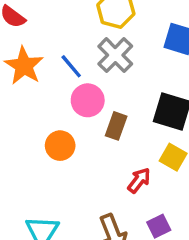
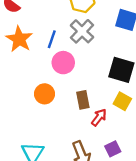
blue line: (71, 66) -> (52, 39), turned 60
brown rectangle: (116, 126) -> (83, 100), moved, turned -30

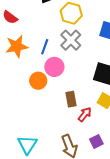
orange star: (19, 39) -> (17, 46), turned 30
orange circle: (45, 94) -> (38, 81), moved

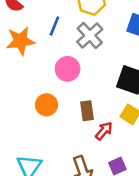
blue line: (45, 47) -> (54, 26), moved
orange circle: (38, 81) -> (46, 105), moved

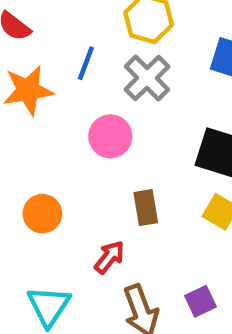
orange circle: (46, 105) -> (42, 214), moved
red arrow: (104, 131) -> (109, 257), moved

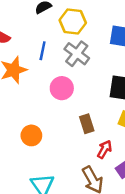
red arrow: (109, 257) -> (104, 149), moved

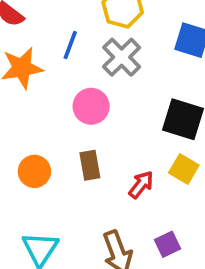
brown rectangle: (87, 124) -> (90, 165), moved
red arrow: (104, 149) -> (141, 185), moved

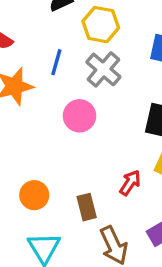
brown rectangle: (90, 165) -> (87, 207), moved
orange circle: (34, 171) -> (34, 195), moved

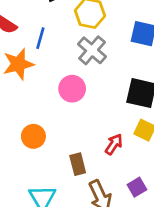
blue line: (56, 62) -> (40, 38), moved
orange circle: (34, 195) -> (33, 136), moved

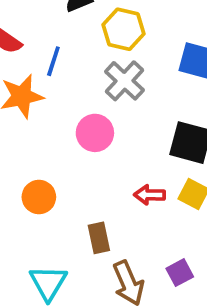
red arrow: (114, 144) -> (150, 195), moved, turned -125

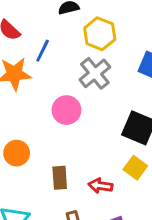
red arrow: (150, 195) -> (100, 186), moved
brown rectangle: (99, 238) -> (60, 178), moved

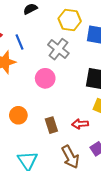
yellow hexagon: (100, 34) -> (70, 20), moved
blue line: (43, 51) -> (20, 42), turned -35

